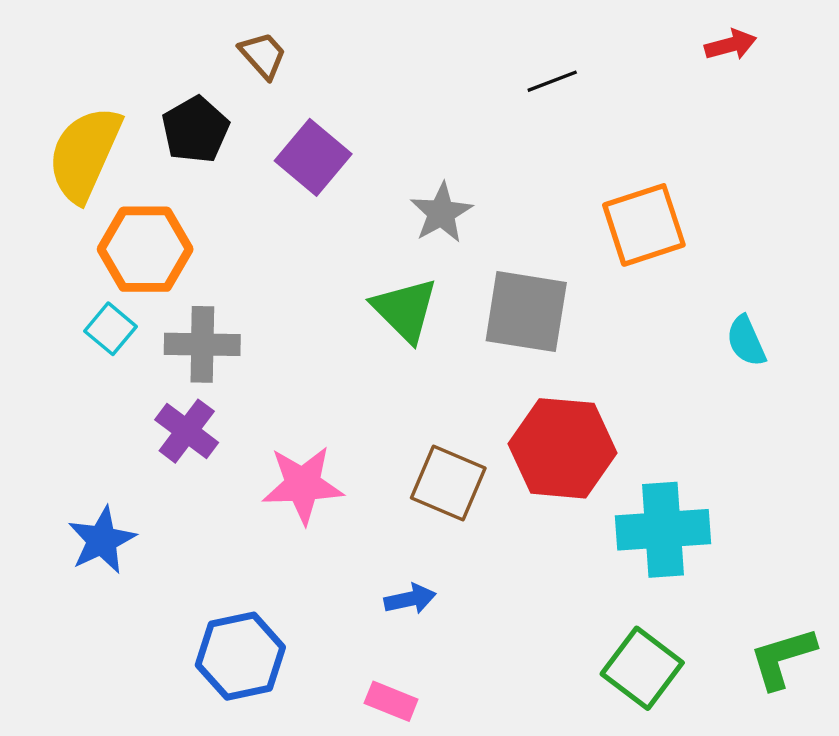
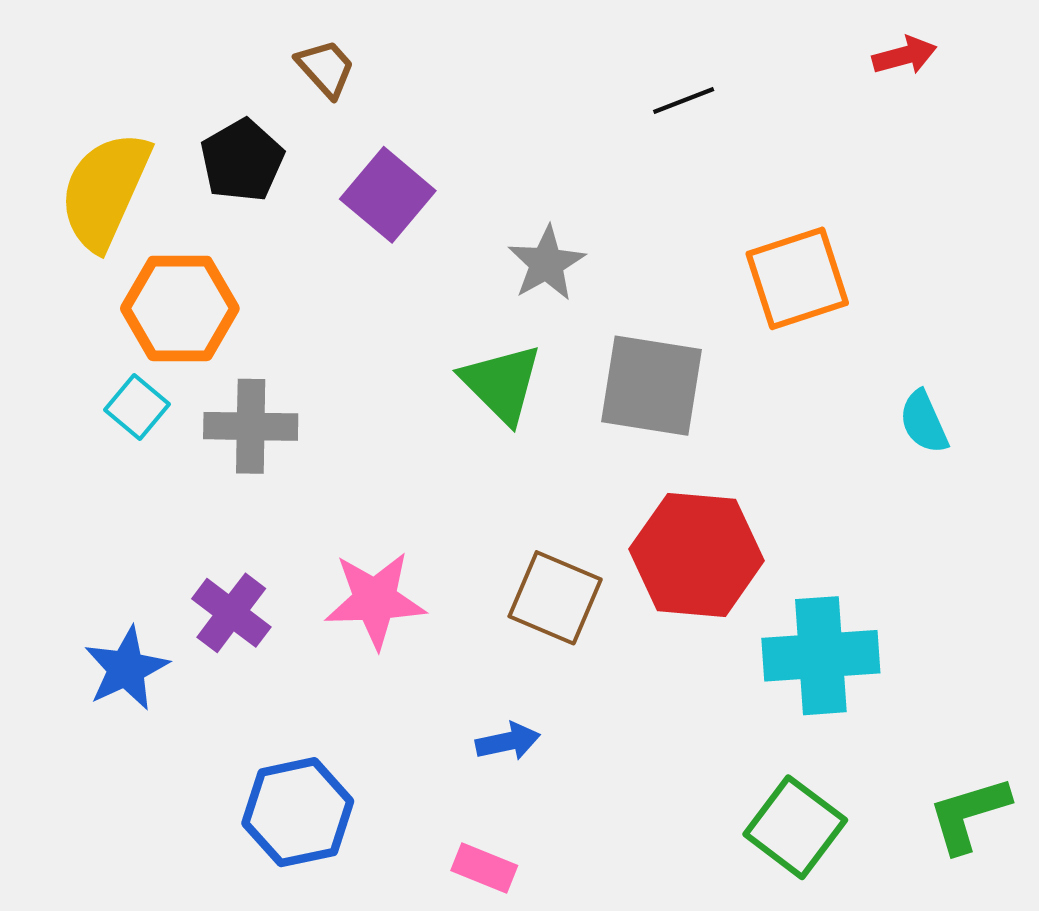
purple cross: (187, 431) -> (231, 613), moved

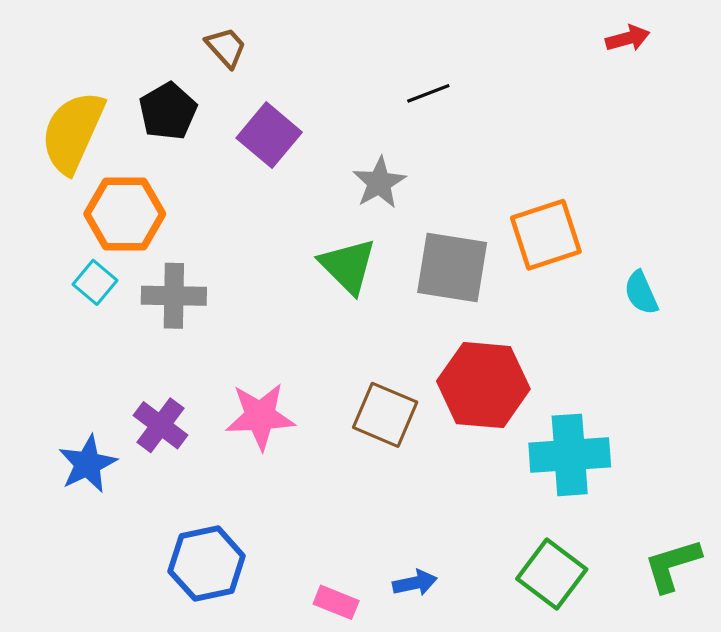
black line: (684, 100) -> (428, 93), moved
orange square: (797, 278) -> (546, 235), moved
blue arrow: (508, 741) -> (415, 583), moved

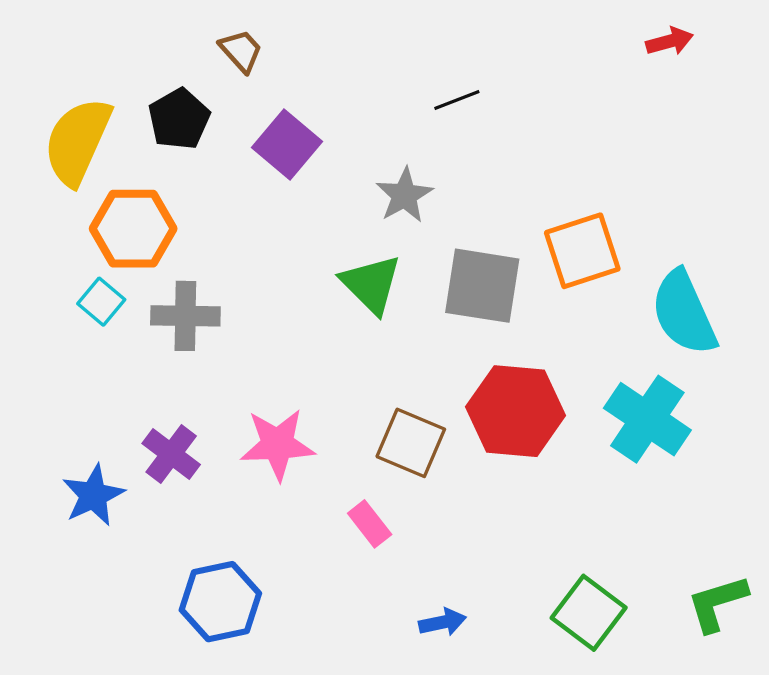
cyan semicircle: (641, 293) -> (684, 313), size x1.8
cyan cross: (570, 455) -> (647, 419), moved, turned 38
pink rectangle: (336, 602) -> (370, 524), moved, turned 30

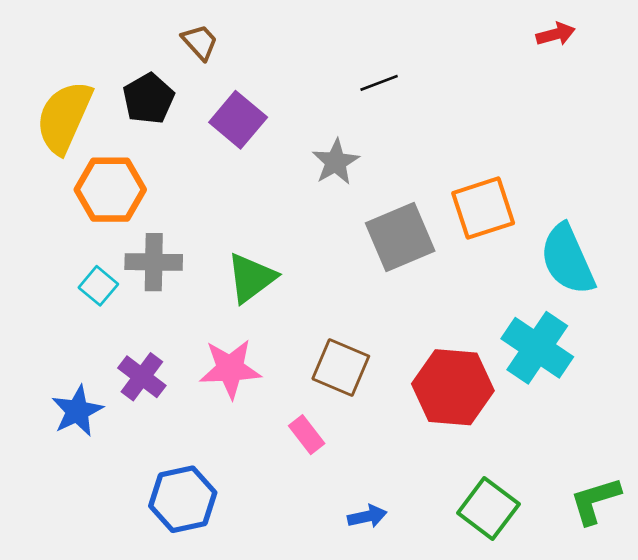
green triangle: (371, 284) -> (251, 278), moved, turned 38
gray square: (482, 286) -> (400, 237), turned -32
cyan square: (101, 302) -> (98, 286), moved
red hexagon: (516, 411) -> (453, 387), moved

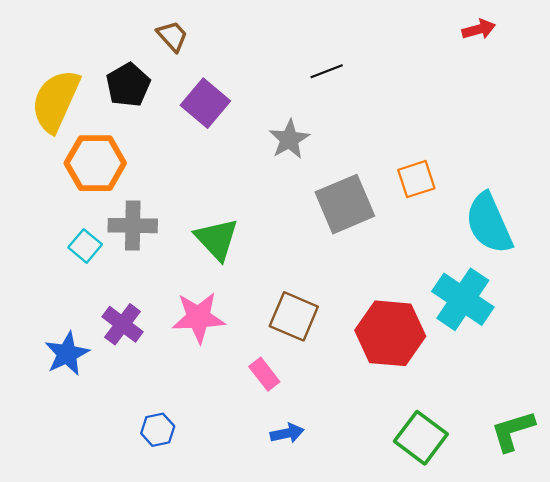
orange square: (483, 208) -> (416, 179), size x0.7
green triangle: (251, 278) -> (217, 239), turned -36
blue hexagon: (183, 499) -> (158, 430), size x0.6
blue arrow: (367, 516) -> (287, 433), moved

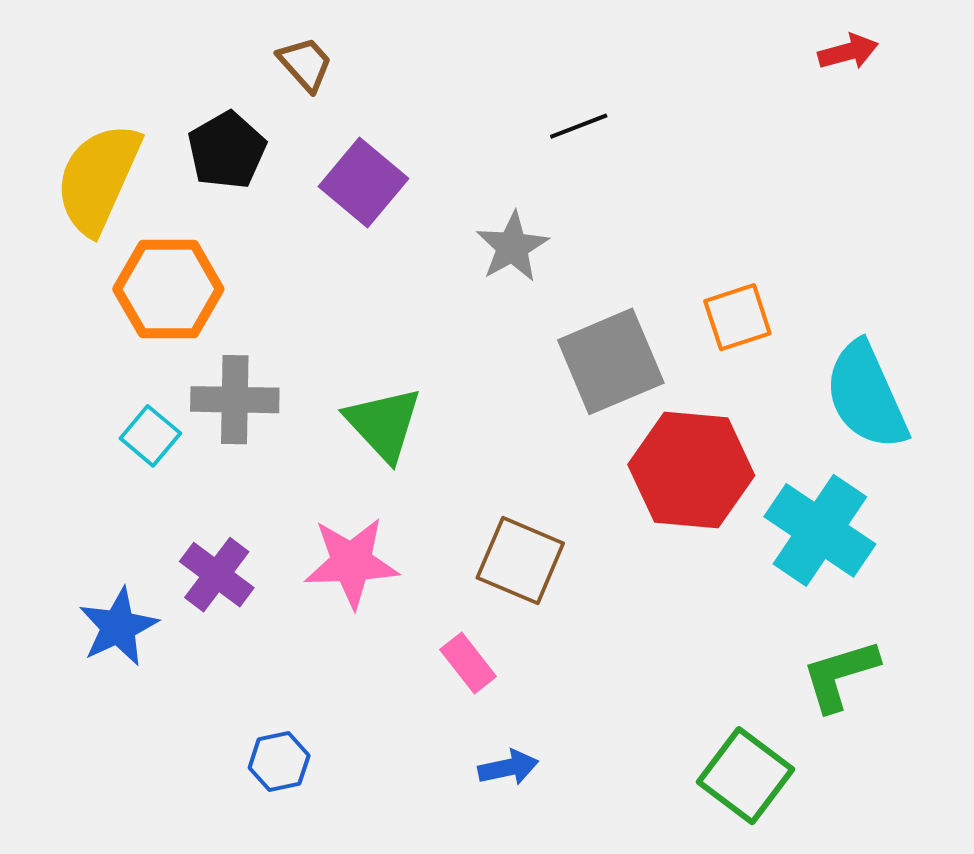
red hexagon: (390, 333) -> (691, 470), moved
green L-shape: (513, 431) -> (840, 675), moved

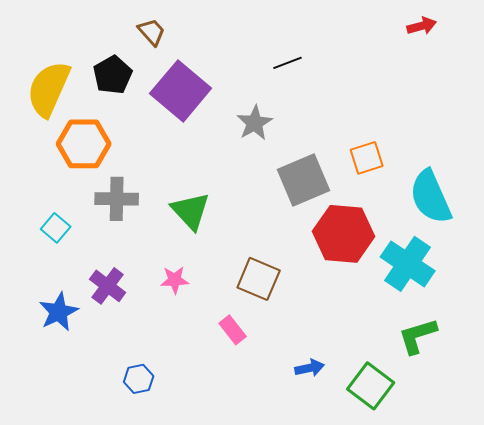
purple square: (364, 182) -> (181, 91), size x1.4
cyan square: (150, 436) -> (56, 228), moved
pink star: (351, 563) -> (175, 280), size x0.6
blue arrow: (508, 768) -> (310, 368), moved

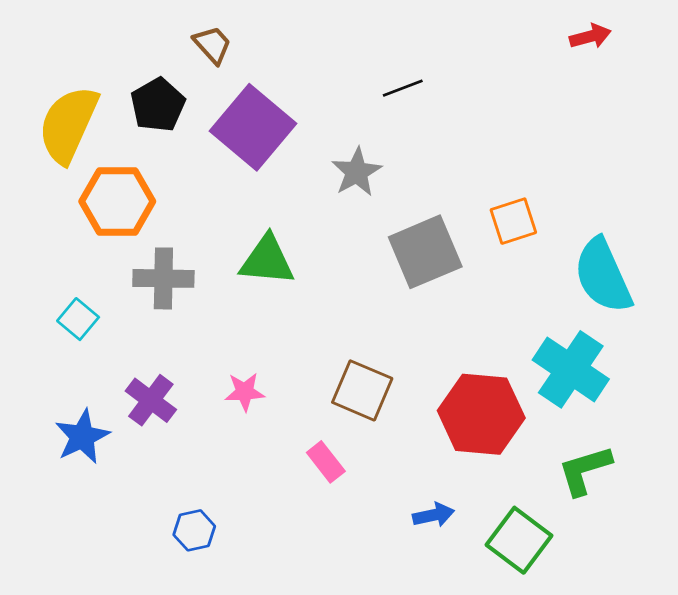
green triangle: (191, 211) -> (267, 260), moved, turned -42
red hexagon: (344, 234) -> (481, 414), moved

